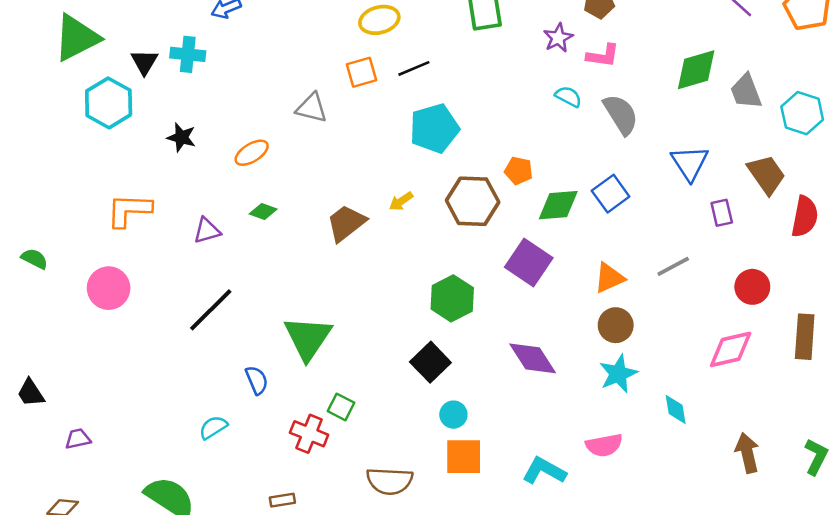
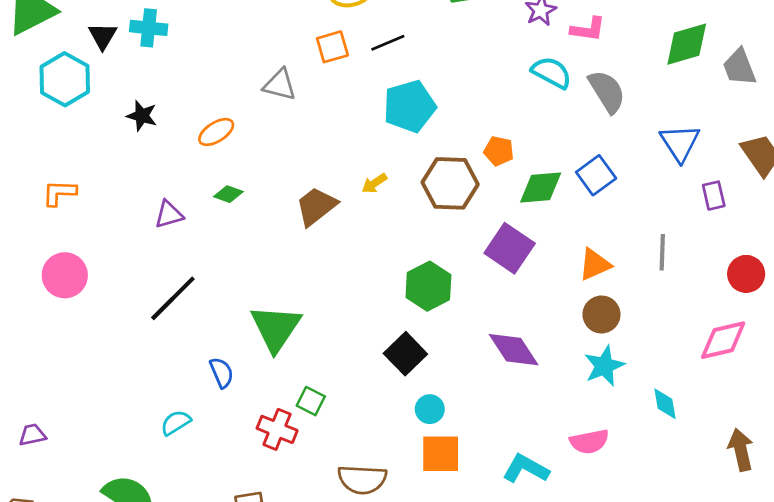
cyan semicircle: (568, 97) -> (551, 73), size x1.4
orange L-shape: (129, 210) -> (59, 193), moved, size x0.7
gray line: (673, 266) -> (662, 252), turned -60

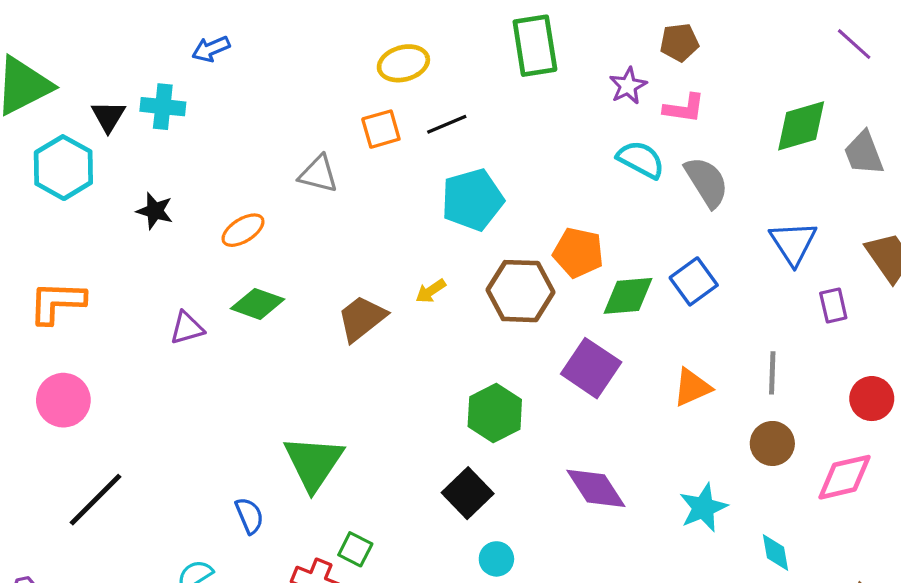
orange pentagon: (499, 151) -> (578, 253), size x1.4
orange L-shape: (59, 193) -> (57, 302), size x1.4
green diamond: (228, 194) -> (257, 304), size x1.5
black line: (173, 298) -> (95, 500), moved
brown circle: (601, 314) -> (772, 443), moved

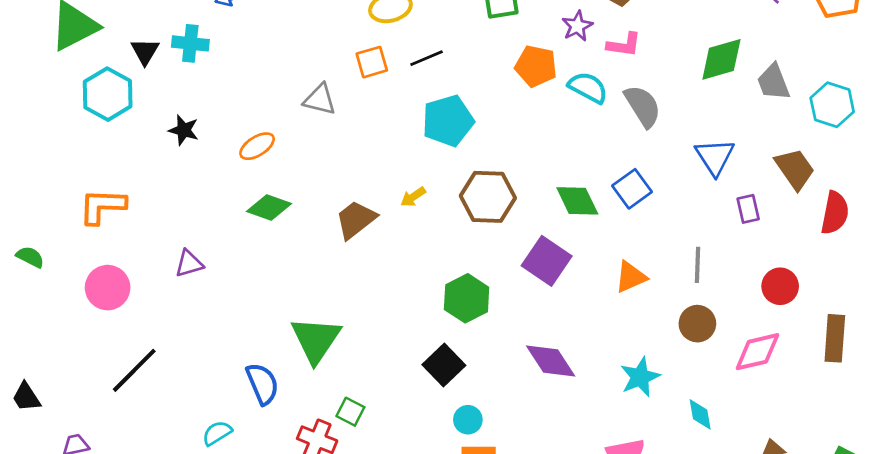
orange pentagon: (578, 253) -> (536, 66), moved
green diamond: (628, 296) -> (577, 201), turned 69
purple triangle: (187, 328) -> (189, 264), moved
blue semicircle: (249, 516) -> (262, 384), size x1.4

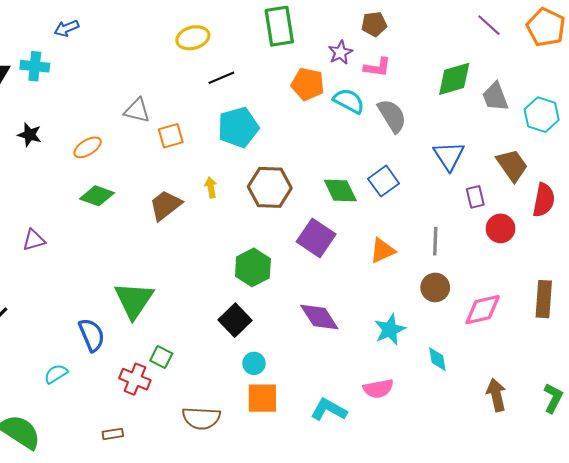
orange square: (372, 62) -> (171, 136), moved
yellow arrow: (413, 197) -> (211, 187), turned 114
red circle: (780, 286) -> (501, 228), moved

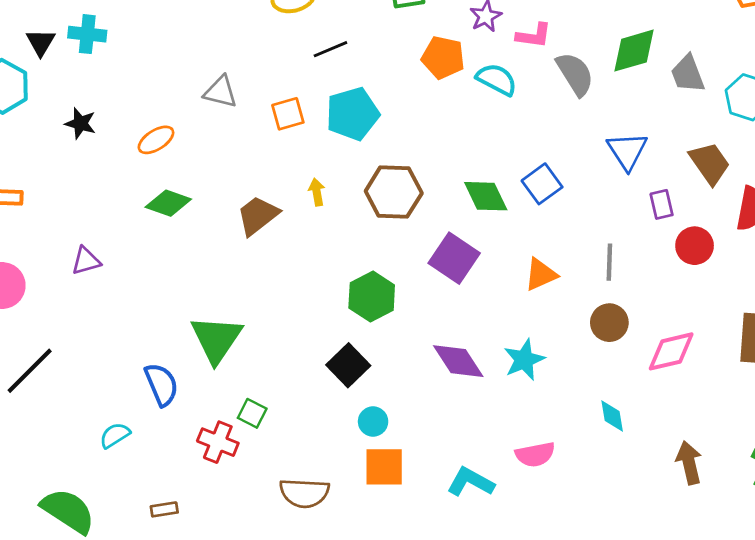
gray semicircle: (392, 116) -> (575, 74), moved
orange square: (171, 136) -> (288, 114), moved
cyan star: (390, 330) -> (524, 360), moved
brown rectangle: (113, 434) -> (164, 509), moved

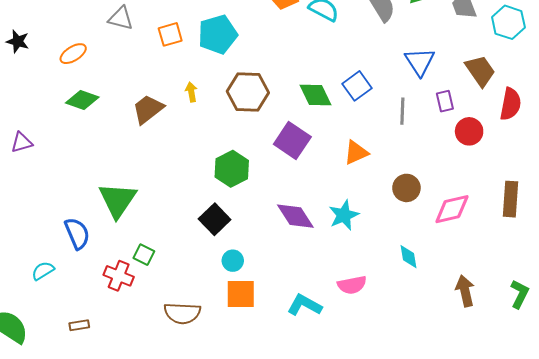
gray line: (609, 262) -> (402, 111), moved

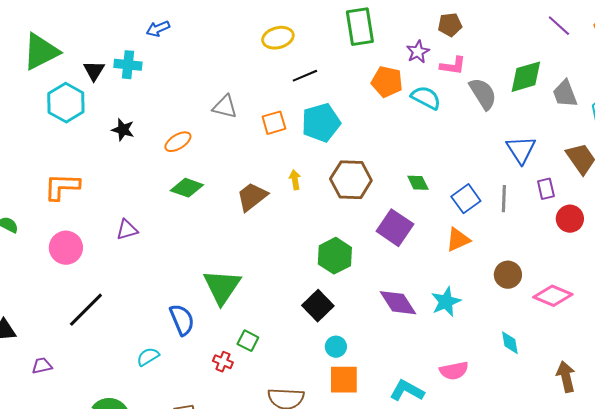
blue square: (357, 86) -> (466, 199), moved
green diamond: (316, 95) -> (418, 183), size x0.7
pink diamond: (452, 209) -> (553, 296), turned 36
red cross: (119, 276) -> (223, 362), size x0.7

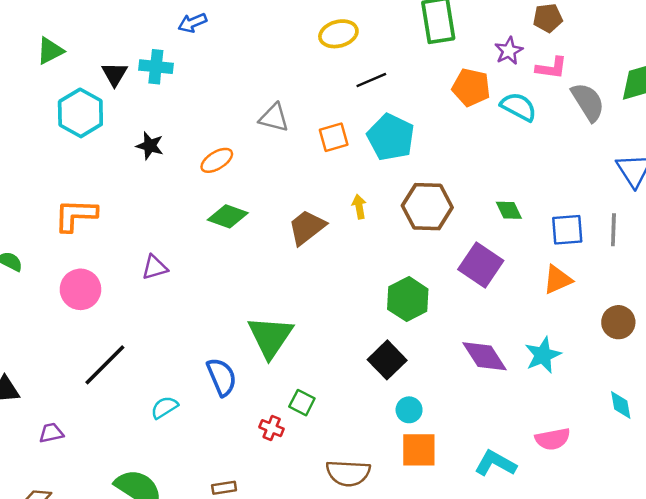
green triangle: (41, 52) -> (50, 51), size x0.6
cyan pentagon: (321, 123) -> (391, 137), turned -30
blue square: (466, 199) -> (567, 230), turned 32
cyan semicircle: (148, 357) -> (164, 407), moved

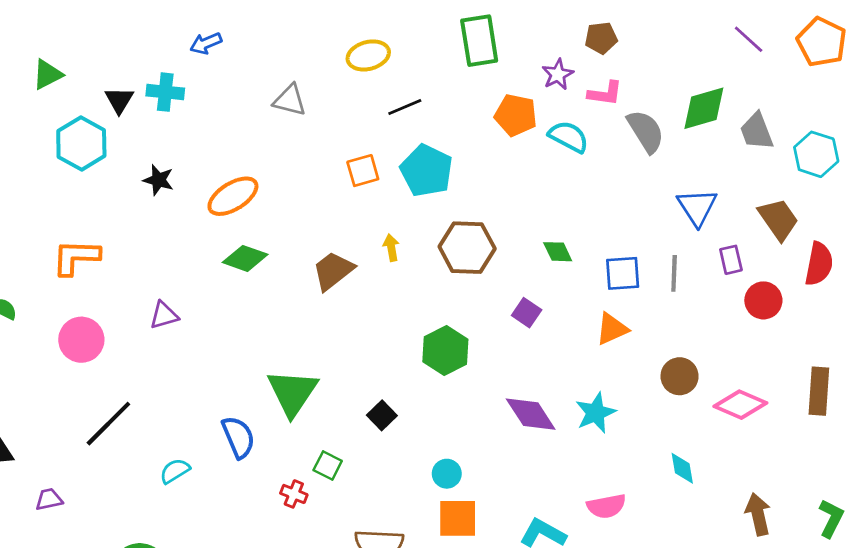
gray triangle: (274, 118) -> (290, 100), moved
orange ellipse: (217, 160) -> (233, 196), size x1.4
purple square: (481, 265) -> (527, 313), size x0.6
black square: (387, 360) -> (382, 415), moved, size x0.7

